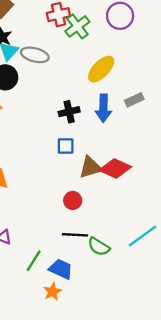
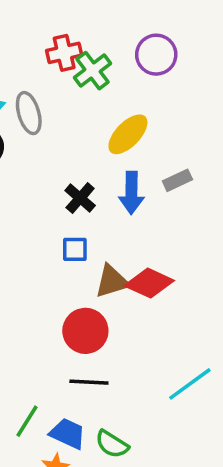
gray ellipse: (35, 55) -> (29, 113), turned 60
black cross: (69, 112) -> (80, 198), turned -36
red circle: (73, 200) -> (85, 331), size x1.6
green semicircle: (99, 247) -> (112, 444), moved

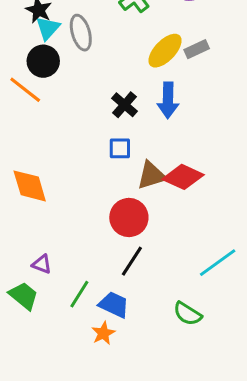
gray rectangle: (177, 180) -> (197, 49), moved
black line: (89, 382) -> (132, 261), turned -60
green semicircle: (112, 444) -> (188, 314), moved

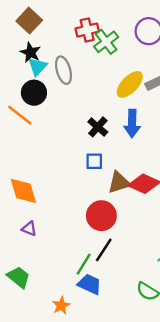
purple triangle: (42, 264) -> (29, 229), moved
green line: (79, 294) -> (84, 264), moved
orange star: (103, 333) -> (61, 306), moved

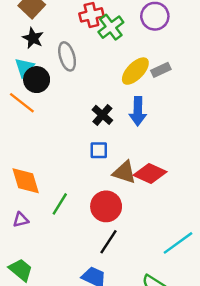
cyan triangle: (38, 67) -> (24, 67), moved
brown triangle: (119, 183) -> (124, 172), turned 35
purple triangle: (29, 229) -> (21, 220), moved, turned -35
green line: (84, 264) -> (60, 204), moved

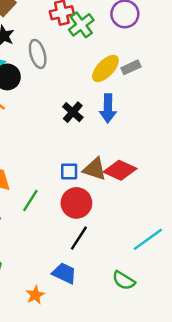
blue square: (99, 150) -> (69, 171), moved

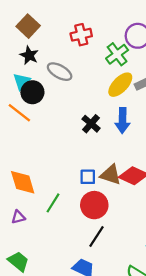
green cross: (81, 25) -> (117, 54), moved
gray ellipse: (38, 54) -> (60, 72), turned -45

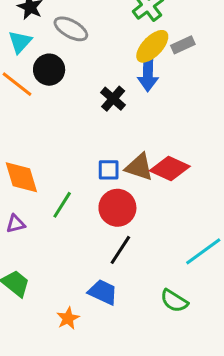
black circle: (32, 92) -> (49, 70), moved
blue arrow: (122, 120) -> (148, 74), moved

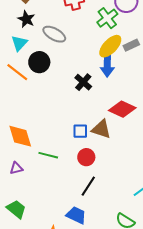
red diamond: (170, 168) -> (122, 109), moved
green line: (62, 205) -> (48, 155), turned 72
red circle: (117, 208) -> (86, 157), size x0.7

